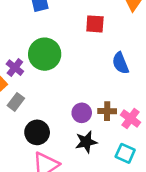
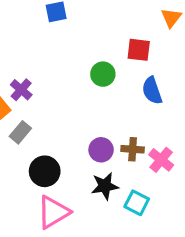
red square: (95, 24) -> (139, 50), moved
green circle: (45, 54) -> (103, 74), moved, size x0.6
cyan square: (125, 153) -> (137, 203), moved

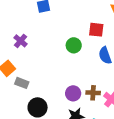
purple cross: (21, 90) -> (21, 41), moved
gray rectangle: (20, 132) -> (22, 83), turned 72

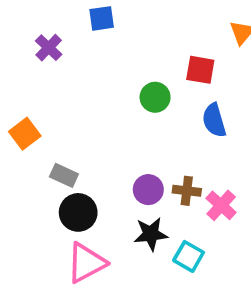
purple cross: (21, 41) -> (49, 48), moved
gray rectangle: (22, 83) -> (64, 175), moved

